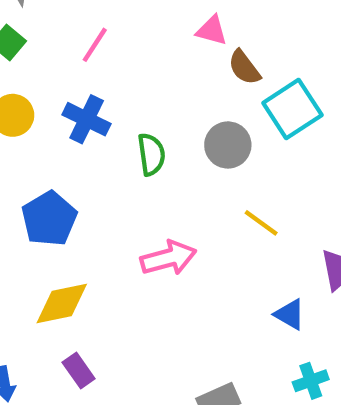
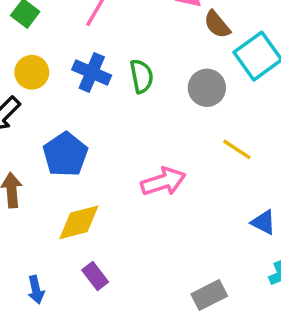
green semicircle: (151, 154) -> (142, 76), moved

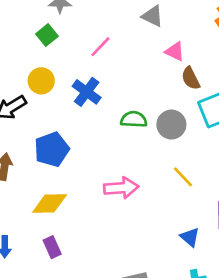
green semicircle: (142, 76) -> (134, 119), moved, turned -90

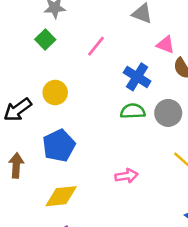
yellow circle: (41, 81) -> (55, 93), moved
blue cross: (87, 92) -> (137, 77), moved
pink arrow: (121, 188) -> (126, 176), size x0.7

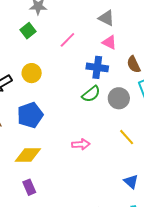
pink triangle: (166, 45) -> (109, 42), moved
blue cross: (137, 77) -> (97, 67), turned -30
green semicircle: (133, 111) -> (91, 94), turned 138

